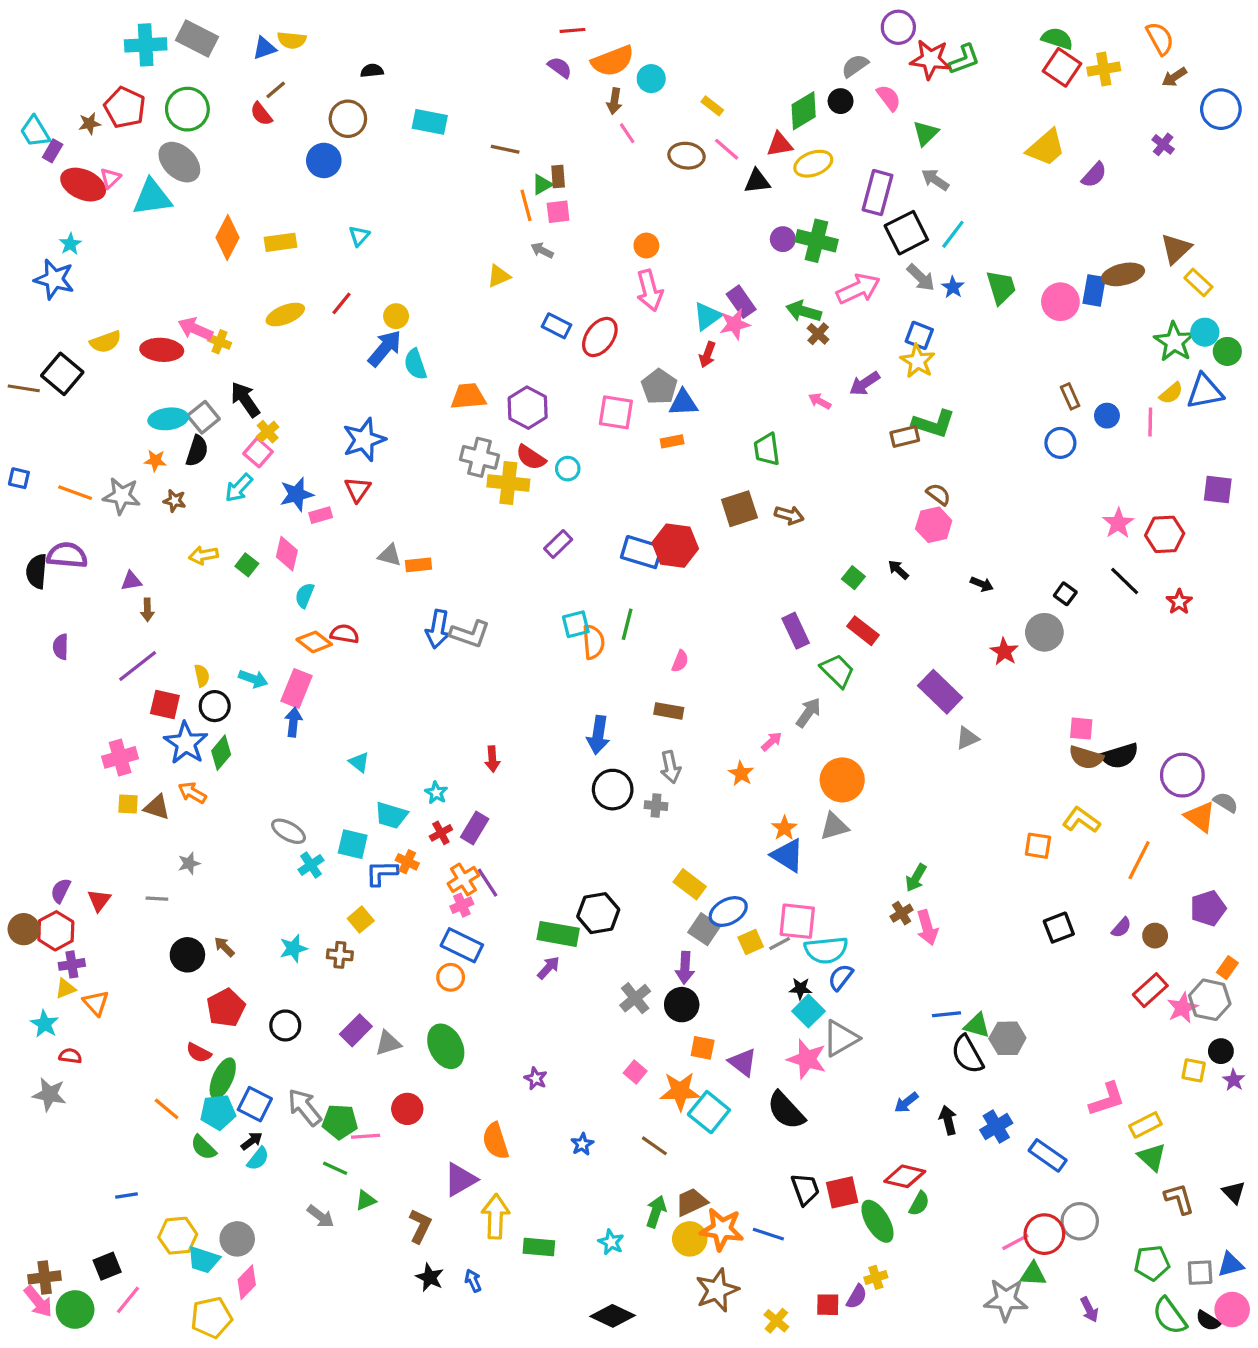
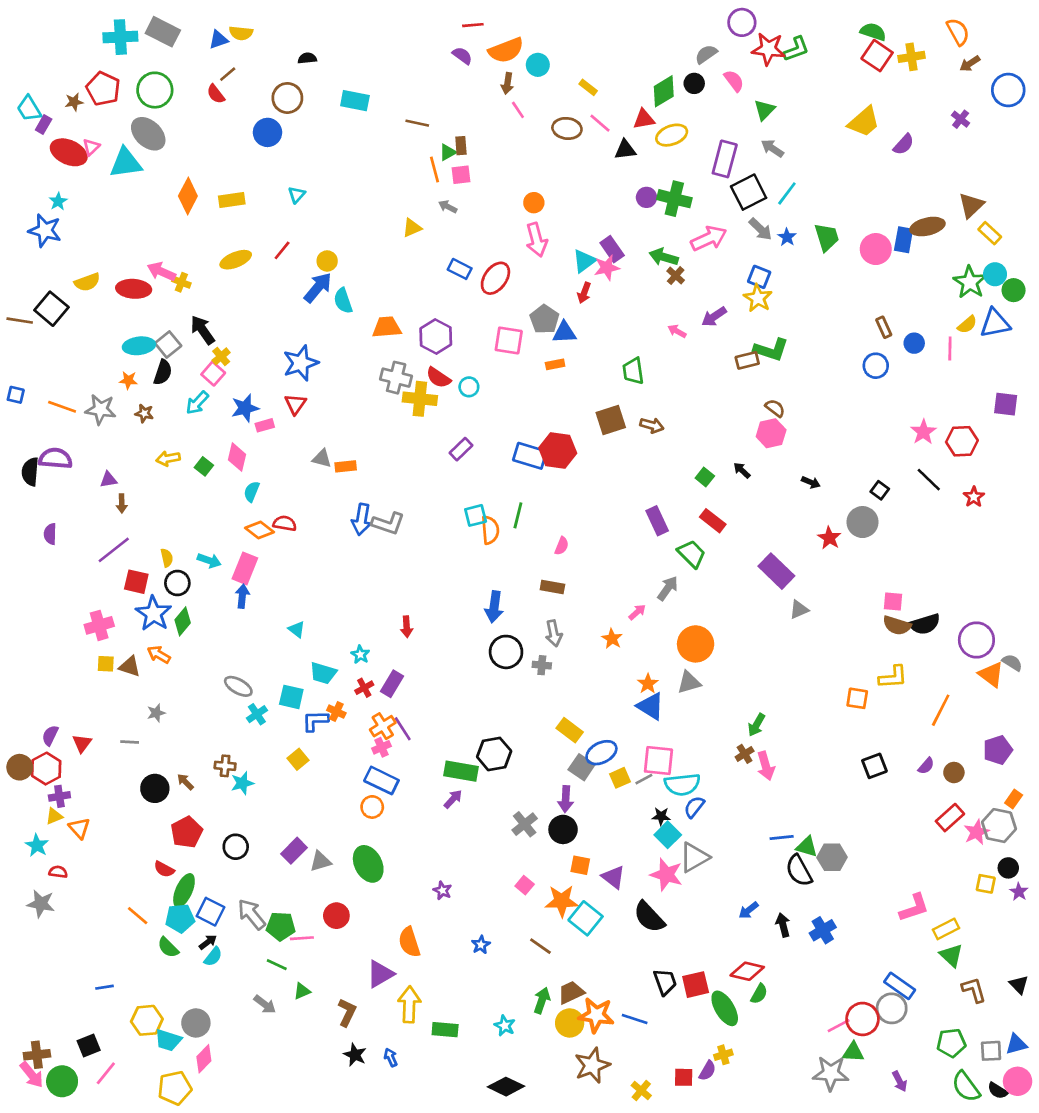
yellow L-shape: (1081, 820) -> (893, 677), turned 140
brown cross: (340, 955) -> (225, 766), moved
blue rectangle: (1048, 1155) -> (900, 986), moved

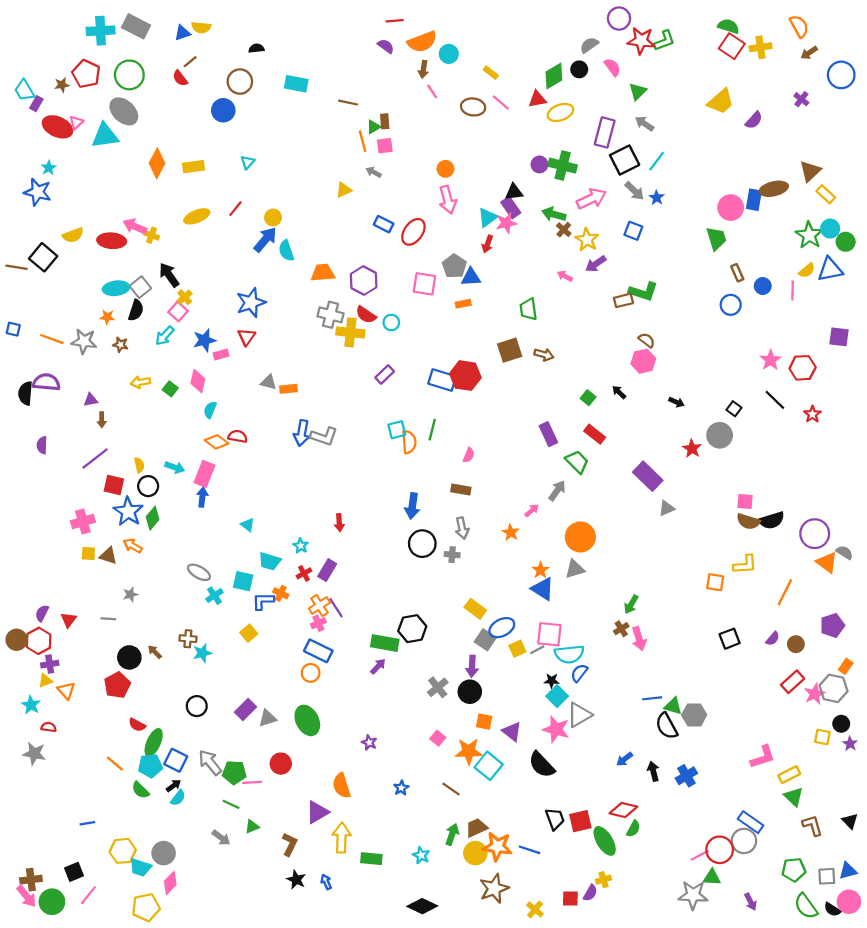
black triangle: (625, 150) -> (514, 192), moved
green trapezoid: (827, 237) -> (716, 238), moved
yellow star: (758, 298) -> (587, 240), moved
red pentagon: (187, 832) -> (117, 685), moved

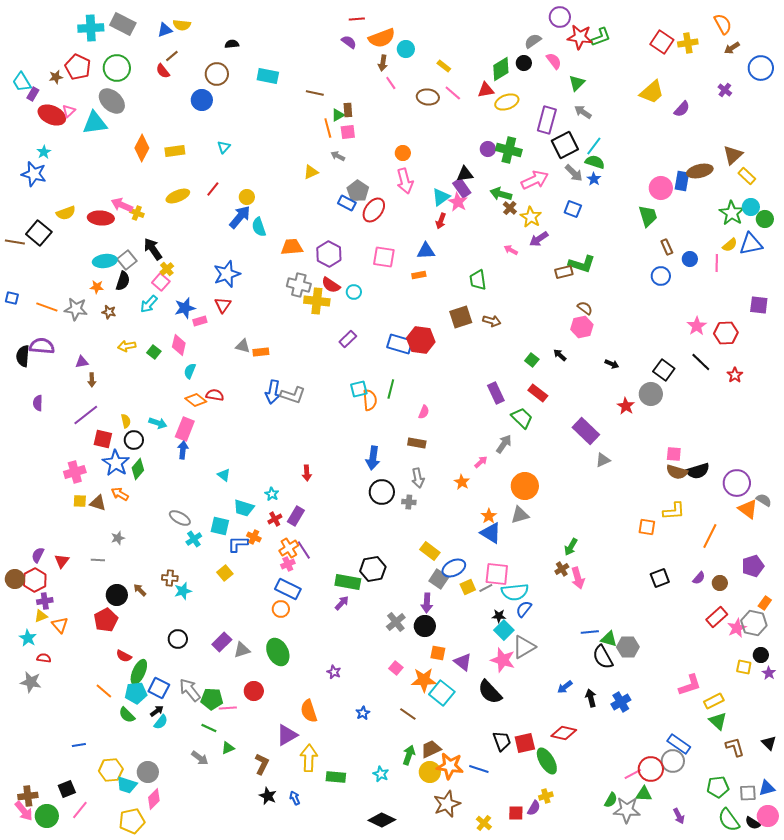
green semicircle: (728, 26) -> (595, 162), moved
pink star: (506, 223) -> (458, 202), turned -30
gray pentagon: (454, 266) -> (358, 191), moved
black square: (734, 409) -> (664, 370), size x1.5
green semicircle: (633, 829) -> (611, 800), moved

